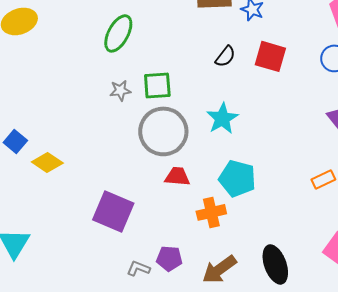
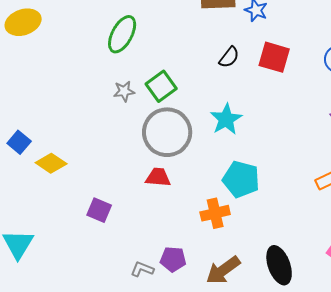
green square: (157, 85) -> (161, 86), turned -32
red trapezoid: (177, 176) -> (158, 177), moved
purple square: (113, 211) -> (99, 210), moved, size x0.6

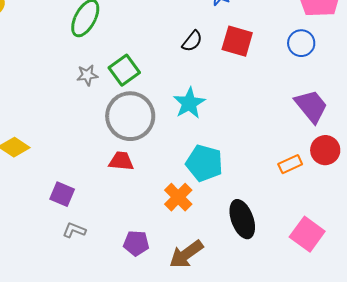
orange cross: (215, 213) -> (178, 197), turned -32
black ellipse: (279, 265) -> (242, 219), moved
gray L-shape: (142, 269) -> (74, 230), moved

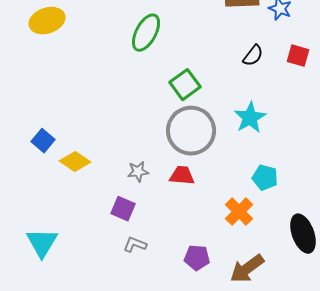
red square: (237, 41) -> (298, 56), size x0.7
gray star: (87, 75) -> (138, 172), moved
cyan pentagon: (204, 163) -> (265, 178), size x0.7

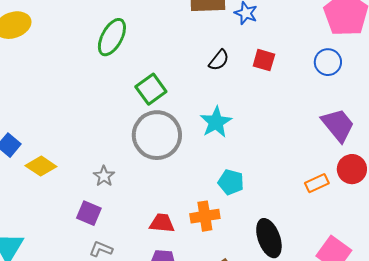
gray star: (138, 172) -> (104, 176), turned -30
red trapezoid: (182, 176) -> (162, 223), moved
orange cross: (239, 212) -> (205, 216), turned 36

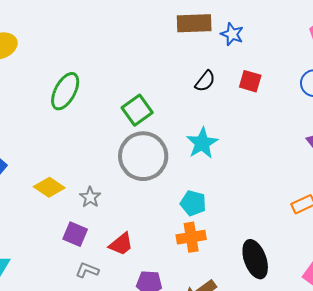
green ellipse: (112, 37) -> (65, 91), moved
yellow diamond: (41, 166) -> (49, 187), moved
cyan pentagon: (231, 182) -> (193, 203), moved
red trapezoid: (162, 223) -> (121, 244), moved, turned 136

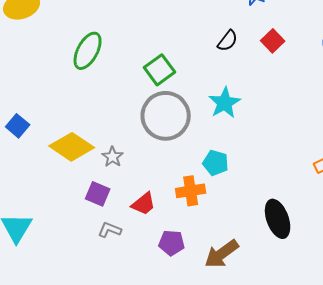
red square: (250, 81) -> (273, 41), turned 30
yellow diamond: (49, 187) -> (72, 147), size x1.4
orange cross: (191, 237) -> (191, 191), moved

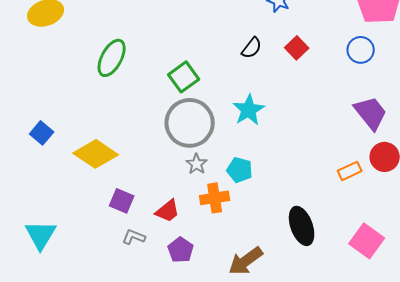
gray star: (113, 157) -> (197, 164), moved
purple pentagon: (172, 243) -> (181, 250), moved, turned 30

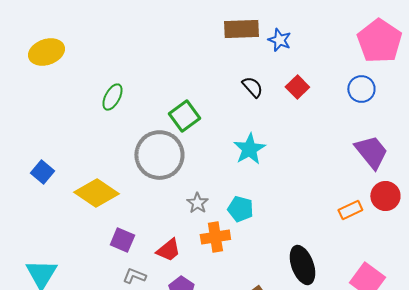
black semicircle: (252, 48) -> (252, 87), turned -80
green ellipse: (112, 58) -> (112, 97), size x0.7
gray circle: (190, 123) -> (159, 155), moved

